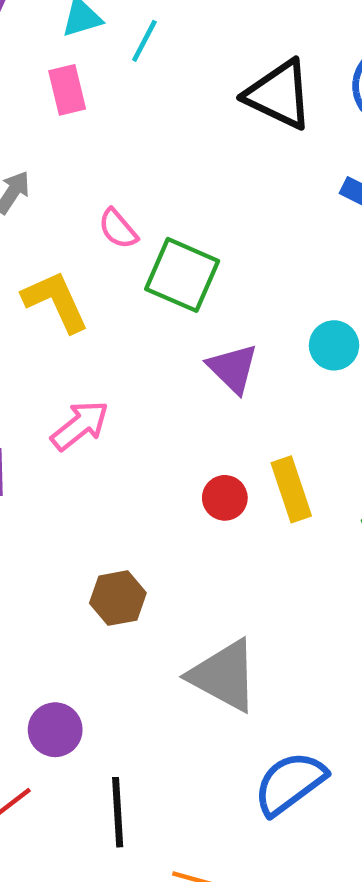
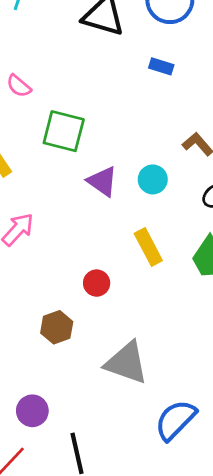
pink semicircle: (118, 229) -> (19, 86), moved
cyan circle: (334, 345) -> (153, 179), moved
red circle: (225, 498) -> (97, 283), moved

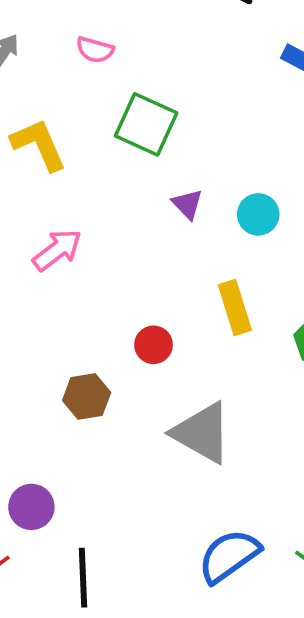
pink semicircle: (19, 86) -> (95, 50), turned -35
purple triangle: (102, 181) -> (187, 204), size x0.7
gray triangle: (126, 363) -> (202, 433), moved

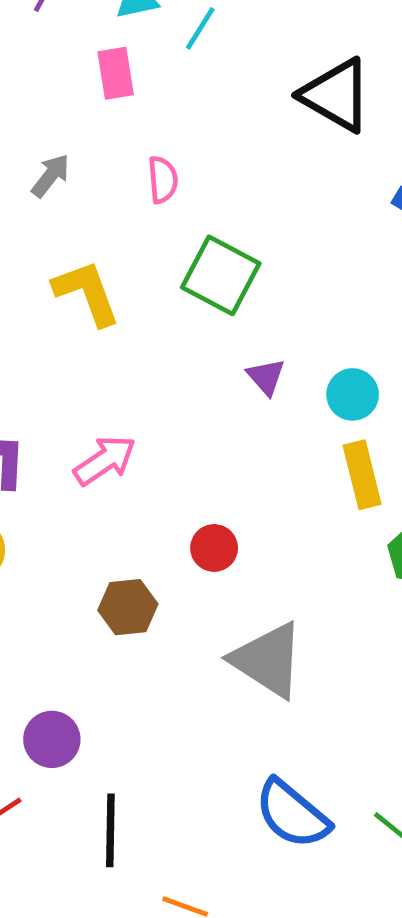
pink semicircle: (95, 50) -> (163, 180), turned -114
pink arrow: (57, 250) -> (105, 460), moved
yellow rectangle: (235, 307) -> (362, 475), moved
blue semicircle: (229, 556) -> (292, 814), turned -108

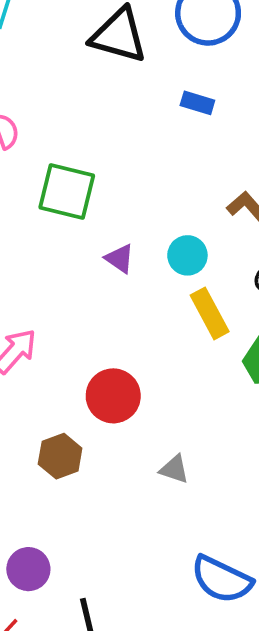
red circle: (214, 548) -> (113, 396), size x1.5
gray triangle: (268, 660) -> (174, 469), size x0.5

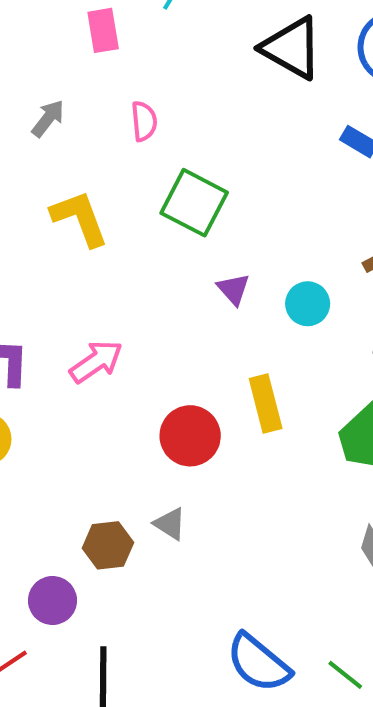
yellow rectangle: (210, 313) -> (266, 403), moved
brown hexagon: (60, 456) -> (108, 545), moved
gray triangle: (174, 469) -> (170, 524), moved

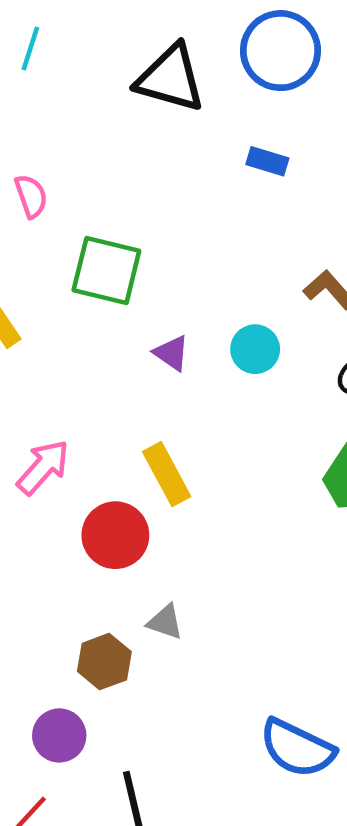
yellow rectangle: (266, 403) -> (167, 474), moved
red circle: (190, 436) -> (115, 535), moved

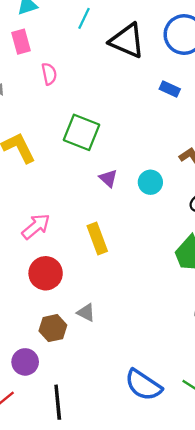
cyan line: (30, 49) -> (84, 18), moved
pink semicircle: (31, 196) -> (49, 74), moved
red circle: (115, 535) -> (46, 273), moved

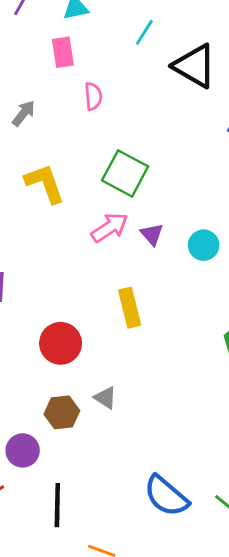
pink arrow: (36, 226) -> (110, 228), moved

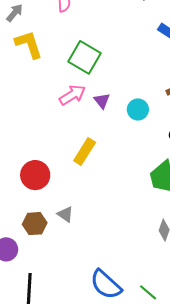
yellow L-shape: (45, 183) -> (29, 44), moved
yellow rectangle: (130, 308) -> (85, 152), turned 44

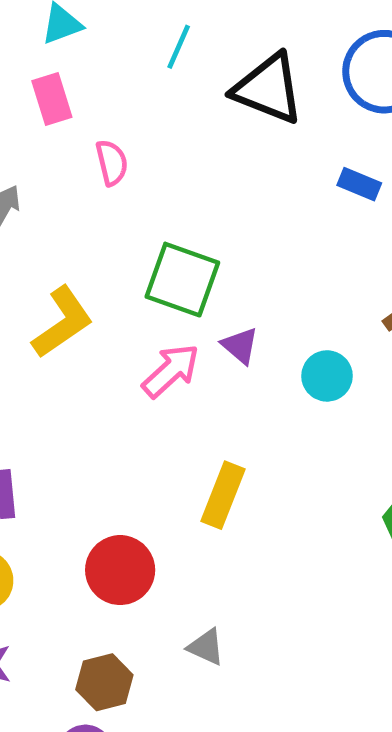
yellow L-shape: (29, 44) -> (62, 322), moved, turned 84
purple triangle: (102, 101) -> (240, 346), moved
brown hexagon: (35, 224) -> (104, 682), moved

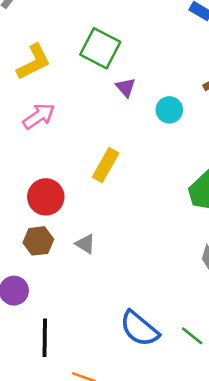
pink arrow: (171, 371) -> (39, 116), moved
brown hexagon: (104, 682) -> (38, 241), moved

